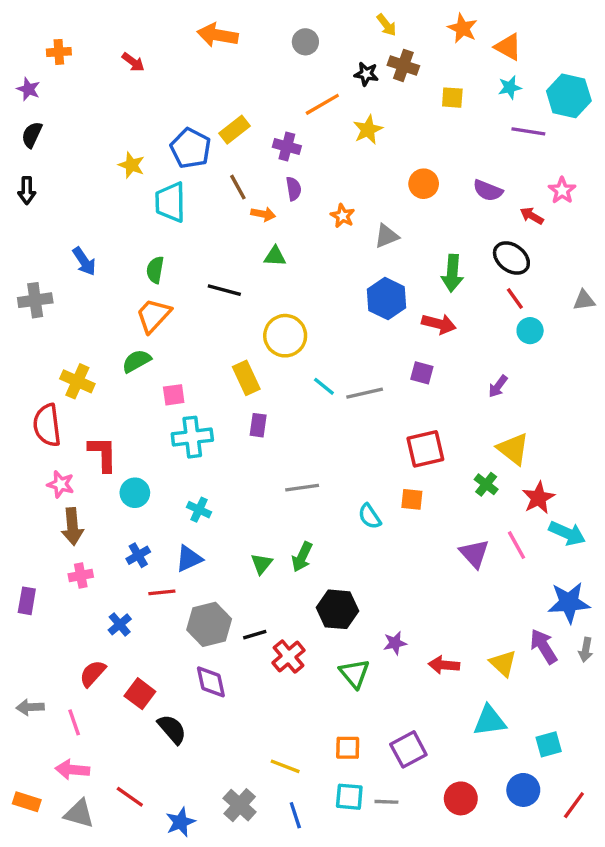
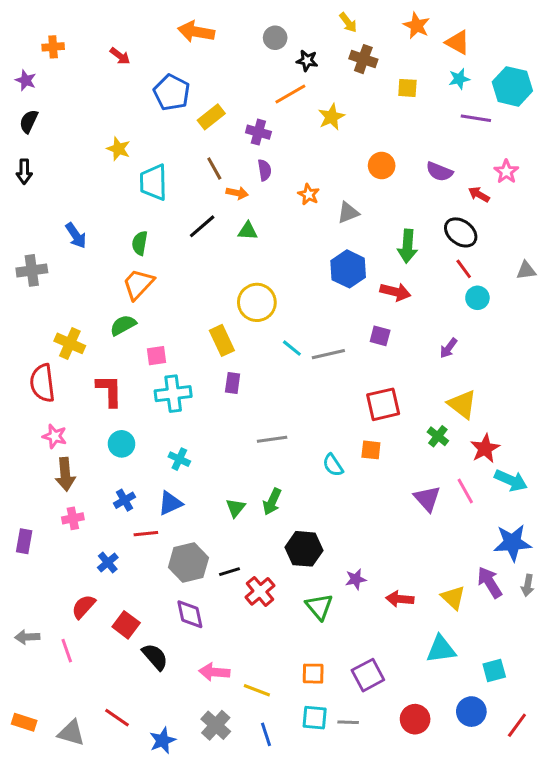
black star: (366, 74) -> (307, 61), moved
blue pentagon: (191, 148) -> (172, 93), moved
black line: (224, 290) -> (202, 226), moved, turned -56
red L-shape: (103, 454) -> (109, 391), moved
pink arrow: (72, 770) -> (214, 672), moved

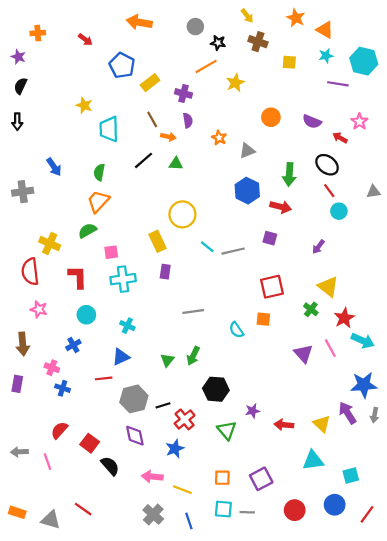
brown arrow: (65, 474) -> (23, 344), moved
blue cross: (125, 500) -> (73, 345), moved
pink cross: (73, 518) -> (52, 368), turned 32
blue cross: (108, 562) -> (63, 388), moved, turned -32
blue star: (163, 740) -> (175, 449), moved

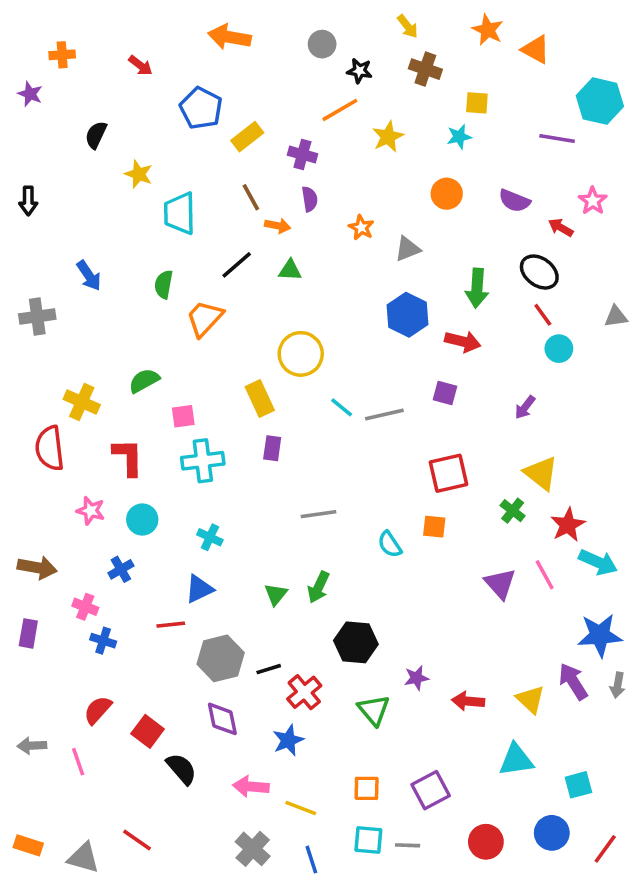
cyan star: (326, 56) -> (459, 137), moved
black semicircle: (21, 86) -> (96, 135), moved
orange trapezoid: (98, 201) -> (205, 318), moved
pink star: (39, 309) -> (91, 511), moved
brown arrow: (23, 344) -> (37, 568), turned -75

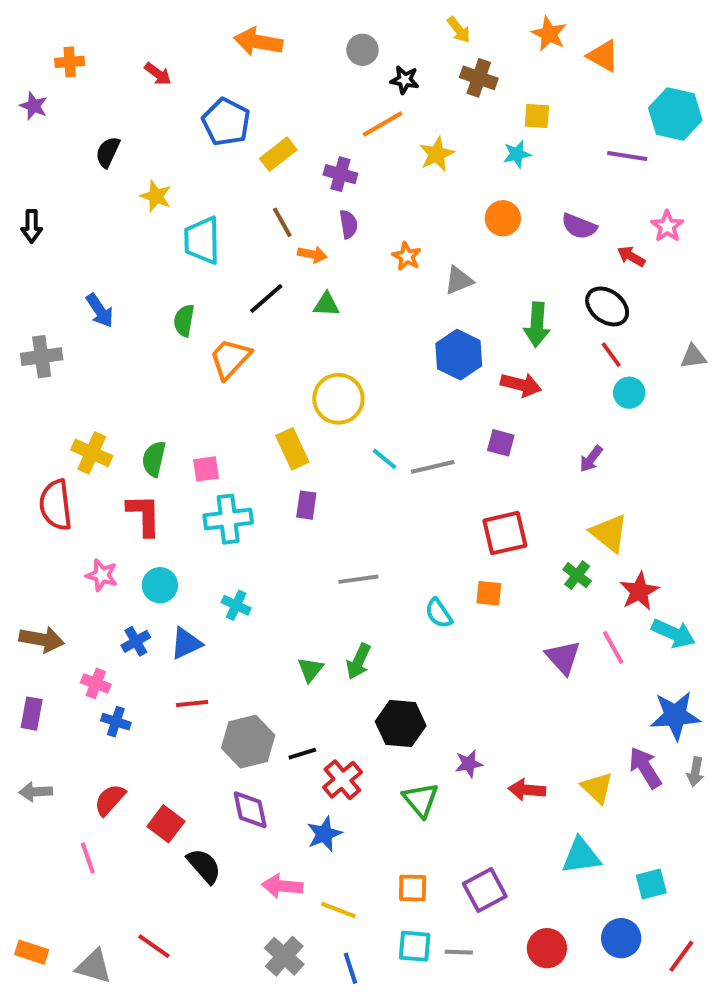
green semicircle: (144, 381) -> (154, 459), moved, turned -48
blue triangle: (199, 589) -> (186, 643), moved
gray arrow: (32, 746) -> (36, 792), moved

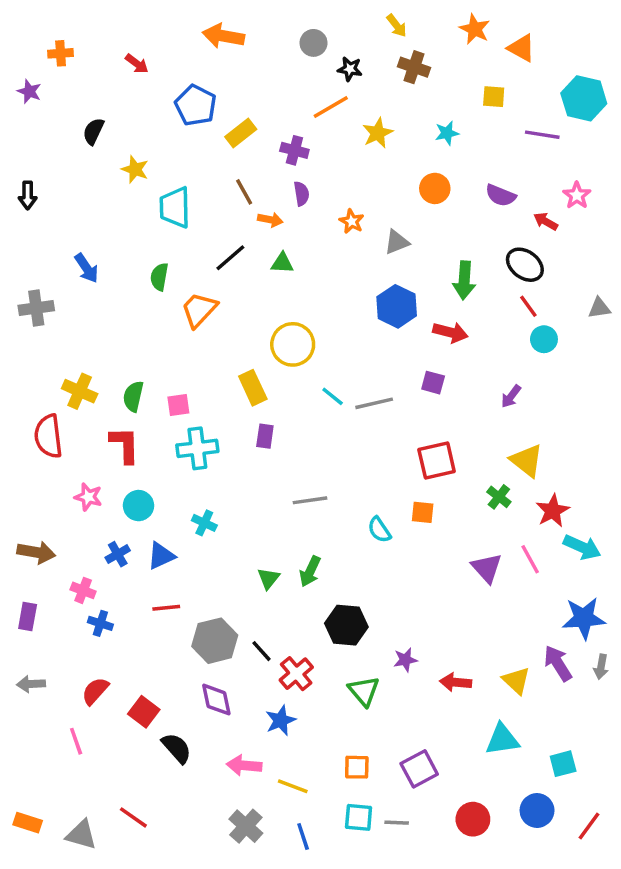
yellow square: (537, 116) -> (494, 97), moved
black line: (302, 754) -> (262, 651), turned 65

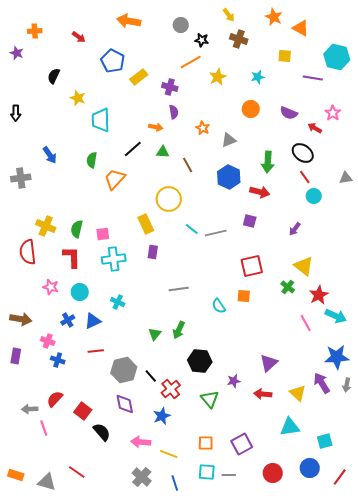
brown line: (244, 192) -> (188, 165), moved
purple triangle: (487, 568) -> (269, 363), moved, turned 30
gray arrow: (31, 684) -> (30, 409), moved

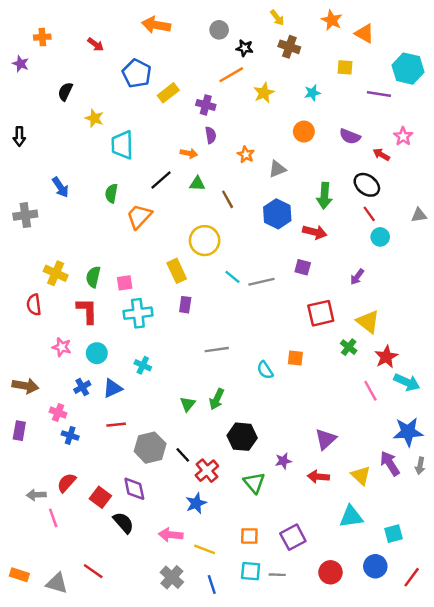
red semicircle: (28, 252) -> (34, 305), size x0.7
red square: (252, 266) -> (321, 313), moved
purple diamond: (125, 404) -> (134, 489), moved

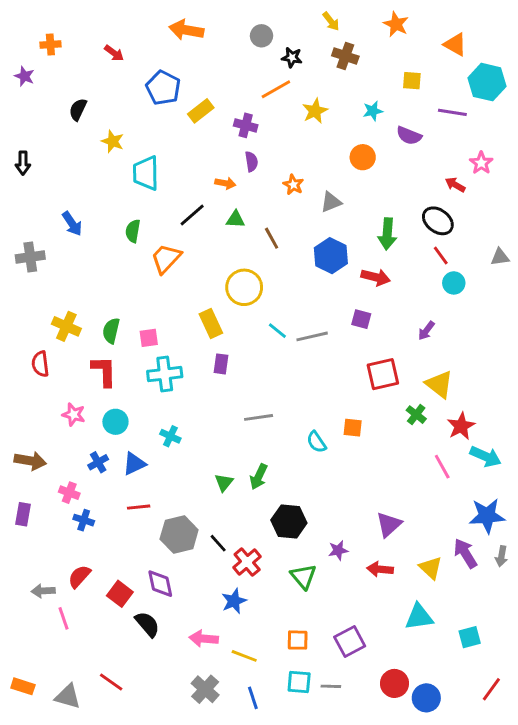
orange triangle: (364, 33) -> (455, 44), moved
purple semicircle: (350, 136) -> (409, 136), moved
blue circle: (375, 566) -> (426, 698), moved

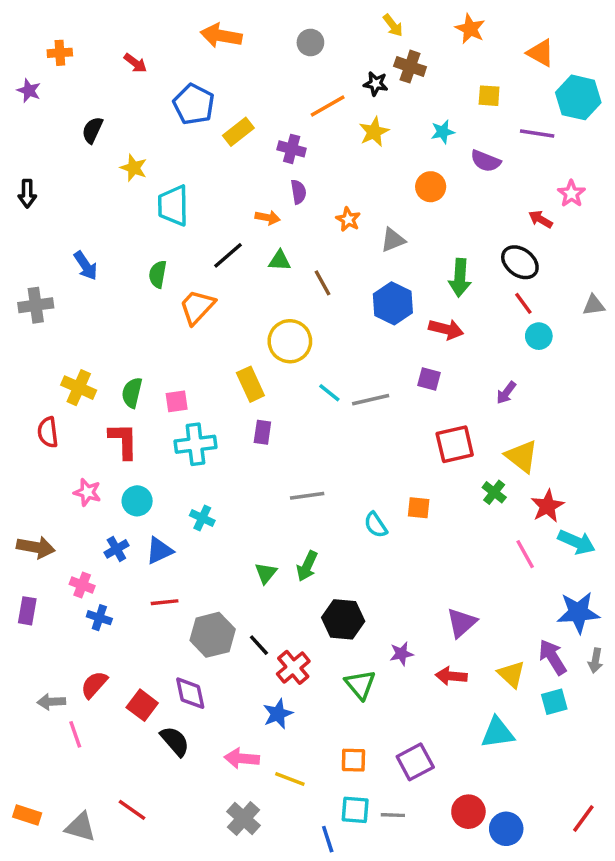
black star: (292, 57) -> (376, 84), moved
cyan square: (470, 637) -> (554, 702), moved
blue line: (253, 698) -> (328, 839), moved

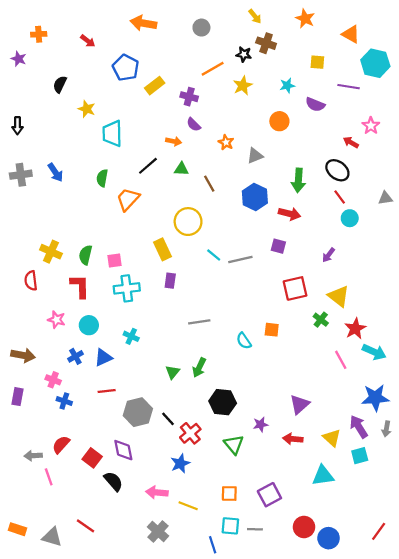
purple semicircle: (298, 192) -> (194, 125), turned 144
gray cross: (36, 305) -> (21, 175), moved

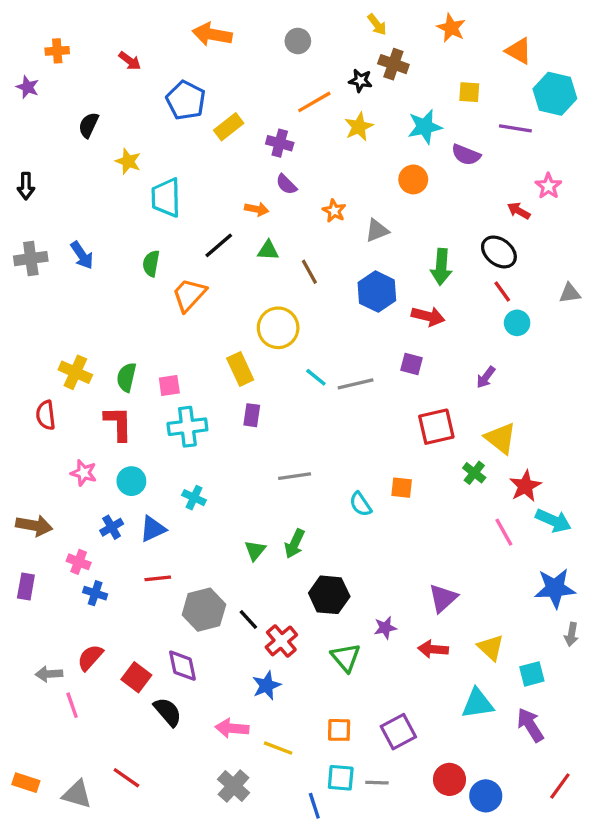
cyan star: (287, 86) -> (425, 127), size x1.5
purple arrow: (359, 427) -> (530, 725), moved

